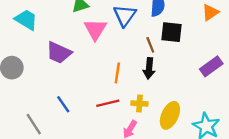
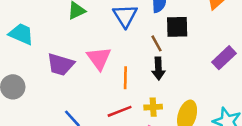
pink triangle: (95, 29) -> (99, 58), moved

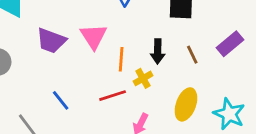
brown line: (156, 43) -> (192, 55), moved
yellow cross: (153, 107) -> (143, 78), moved, turned -30

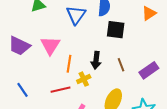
purple rectangle: (230, 44) -> (149, 70), moved

